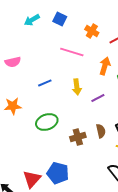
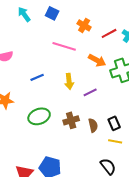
cyan arrow: (32, 20) -> (24, 14), turned 84
orange arrow: (105, 66) -> (97, 60), turned 102
brown cross: (78, 137) -> (71, 120), moved

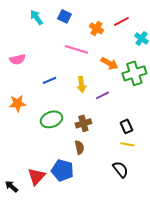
red line: (109, 33) -> (121, 21), moved
brown semicircle: (93, 125) -> (79, 147), moved

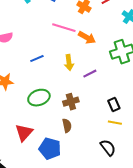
orange arrow: (109, 63) -> (87, 38), moved
red triangle: (36, 176) -> (24, 133), moved

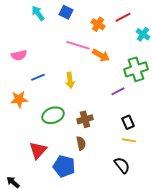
blue line: (37, 59) -> (38, 77), moved
yellow arrow: (69, 63) -> (70, 80), moved
purple line: (90, 74) -> (118, 91), moved

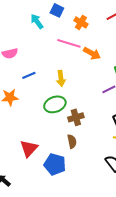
cyan arrow: (38, 13) -> (37, 21), moved
orange cross: (98, 24) -> (81, 22), moved
green ellipse: (53, 115) -> (55, 104), moved

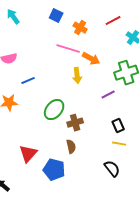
cyan arrow: (37, 21) -> (13, 17), moved
yellow arrow: (61, 78) -> (77, 76), moved
green ellipse: (55, 104) -> (54, 110), turned -30

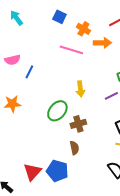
orange arrow: (91, 59) -> (102, 43), moved, turned -30
yellow arrow: (77, 76) -> (80, 89), moved
blue line: (28, 81) -> (29, 72), moved, turned -40
red triangle: (28, 154) -> (32, 172), moved

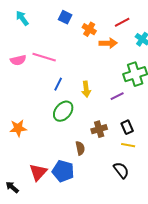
pink line: (71, 50) -> (44, 57), moved
blue line: (29, 72) -> (58, 84), moved
orange star: (12, 104) -> (18, 128), moved
brown cross: (78, 124) -> (99, 129), moved

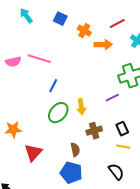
cyan arrow: (22, 18) -> (26, 16), moved
yellow arrow: (86, 89) -> (81, 107), moved
blue pentagon: (63, 171) -> (71, 173), moved
red triangle: (38, 172) -> (33, 153), moved

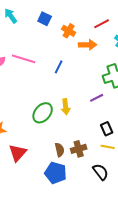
blue line: (53, 86) -> (59, 67), moved
brown cross: (94, 131) -> (79, 149), moved

